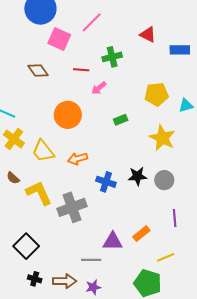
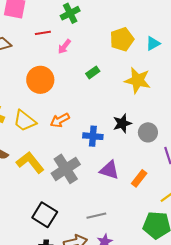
gray circle: (164, 180) -> (148, 132), moved
purple triangle: (113, 241) -> (109, 170), moved, turned 30
black square: (26, 246) -> (45, 215), moved

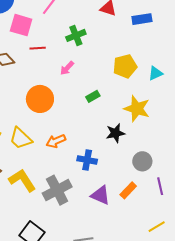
red line: (43, 33) -> (38, 48), moved
black star: (122, 123) -> (115, 133), moved
orange rectangle: (139, 178) -> (128, 190), moved

